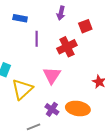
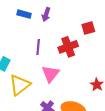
purple arrow: (61, 13) -> (46, 14), moved
purple line: (37, 39) -> (38, 47), moved

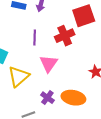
red square: (88, 28) -> (84, 16), size x1.6

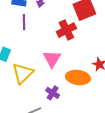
purple line: (35, 38) -> (24, 22), moved
orange ellipse: (73, 98) -> (78, 77), moved

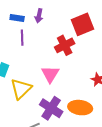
orange ellipse: (78, 77) -> (80, 108), moved
purple cross: (53, 93) -> (51, 108), size x1.6

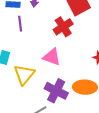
pink triangle: (50, 74) -> (52, 57), turned -36

